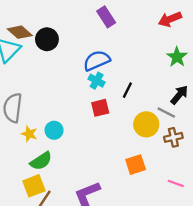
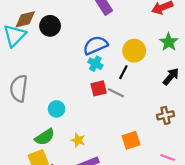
brown diamond: (20, 32) -> (25, 19), turned -55
gray line: (166, 113) -> (116, 93), moved
yellow circle: (146, 124) -> (134, 51), moved
yellow star: (29, 134) -> (78, 140), moved

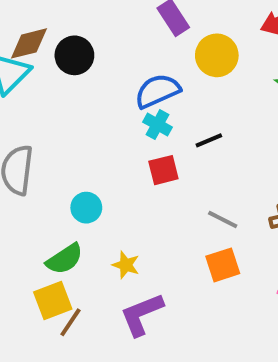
yellow circle: (134, 51) -> (217, 55), moved
black line: (123, 72) -> (209, 140), turned 40
gray line: (116, 93) -> (223, 219), moved

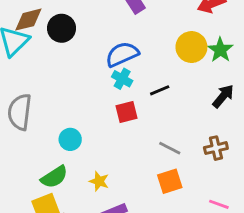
yellow circle: (217, 55) -> (191, 47), moved

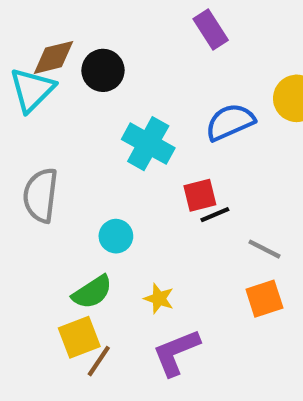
blue semicircle: (122, 54) -> (230, 122), moved
cyan cross: (122, 79) -> (148, 144), moved, size x1.6
black line: (160, 90) -> (215, 215), moved

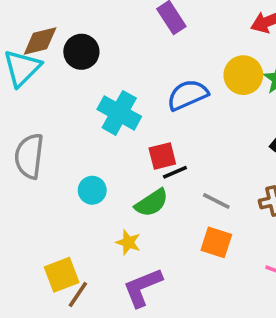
green semicircle: (92, 292) -> (152, 203), moved
orange square: (264, 299) -> (216, 242), turned 36

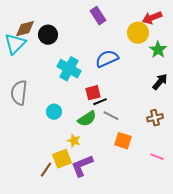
yellow circle: (243, 75) -> (138, 33), moved
gray line: (216, 201) -> (111, 116), moved
yellow square: (62, 275) -> (62, 159), moved

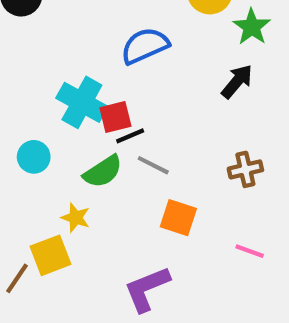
cyan cross: (69, 69) -> (82, 102), moved
black arrow: (160, 82) -> (237, 81), moved
purple L-shape: (82, 166) -> (147, 289), moved

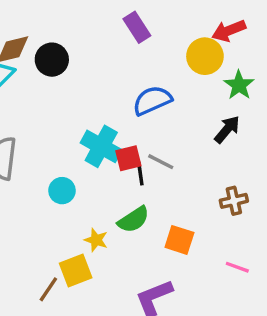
black line: (130, 136) -> (140, 174), turned -75
gray line: (153, 165) -> (161, 162), moved
green semicircle: (103, 172) -> (133, 220), moved

